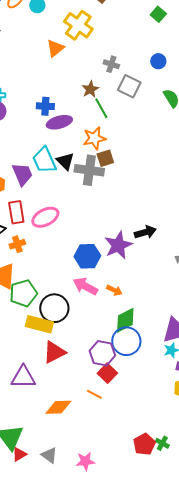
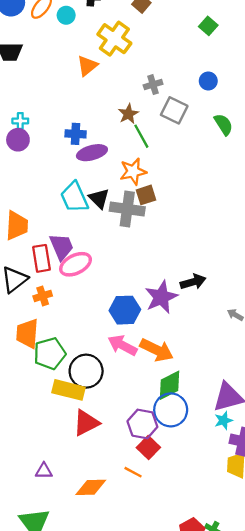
gray cross: (111, 64) -> (153, 85), turned -35
purple trapezoid: (22, 174) -> (61, 247), moved
orange arrow: (114, 290) -> (157, 350), size x1.8
purple triangle: (23, 377) -> (44, 471), moved, size x0.6

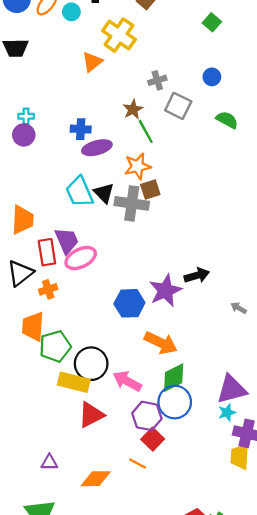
green semicircle: (224, 124) -> (227, 120), turned -30
pink arrow: (123, 345) -> (127, 381), moved

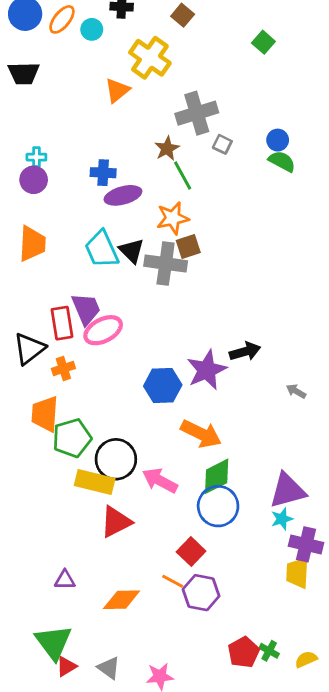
blue circle: (212, 77) -> (278, 140), moved
gray cross: (157, 80) -> (197, 113), size x1.8
gray square: (178, 106) -> (222, 144), size x0.6
orange trapezoid: (23, 220) -> (32, 244), moved
purple hexagon: (147, 416) -> (201, 593), moved

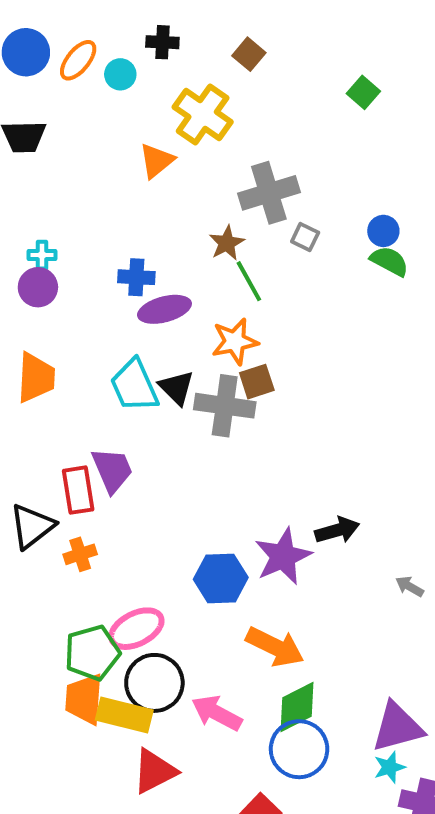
pink ellipse: (103, 330) -> (136, 629), moved
orange trapezoid: (45, 414) -> (84, 699), moved

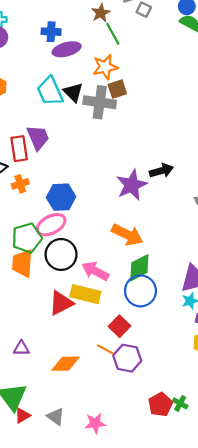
blue hexagon: (221, 578) -> (61, 197), moved
yellow rectangle: (124, 715) -> (85, 294), moved

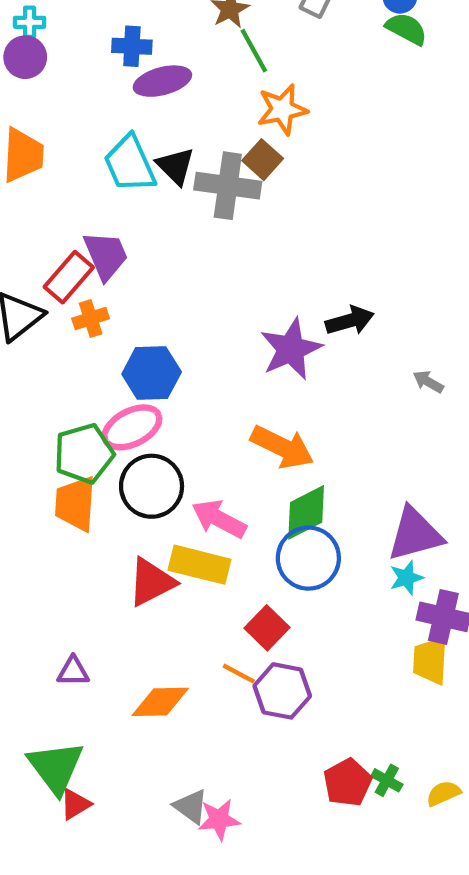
orange star: (105, 67) -> (282, 109), moved
brown square: (117, 89) -> (263, 160), turned -30
red rectangle: (19, 149) -> (69, 277), turned 50
orange cross: (20, 184) -> (91, 319), moved
gray triangle: (56, 417) -> (191, 806), moved

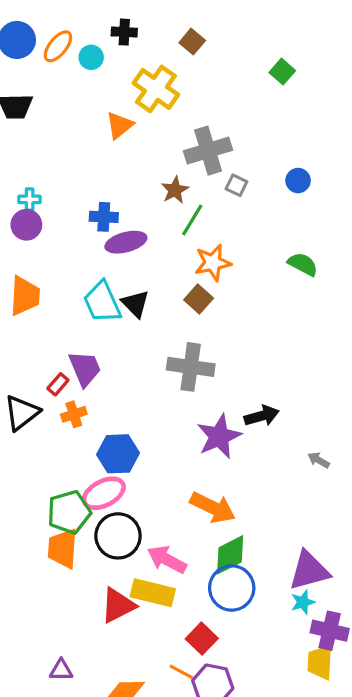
green semicircle: (406, 29) -> (303, 264), moved
green line: (254, 51) -> (192, 220), turned 60
gray cross: (228, 186) -> (191, 367), moved
red rectangle: (69, 277) -> (58, 384), size x0.6

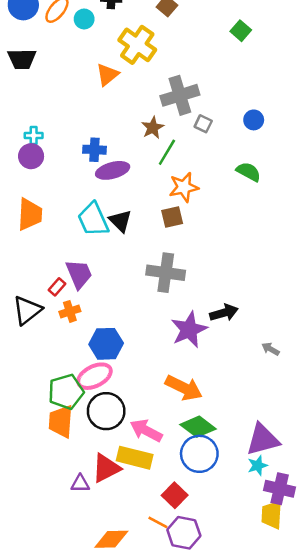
green semicircle: (303, 264) -> (248, 172), moved
brown square: (199, 299) -> (172, 217), turned 35
green diamond: (230, 555) -> (198, 427), turned 64
purple triangle: (61, 670) -> (80, 484), moved

